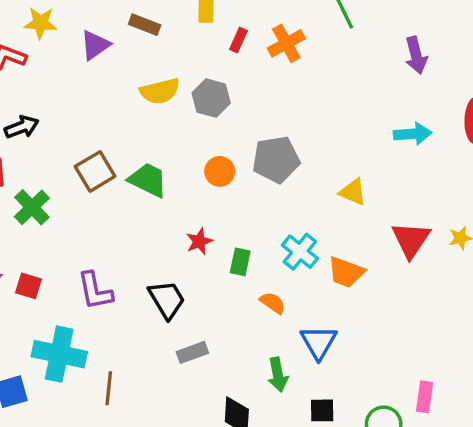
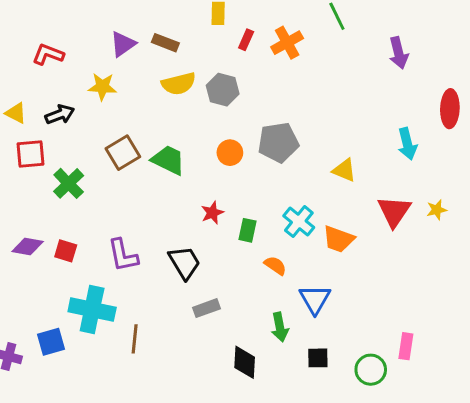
yellow star: (40, 23) -> (102, 87), moved
brown rectangle: (145, 25) -> (165, 43), moved
cyan arrow: (413, 134) -> (407, 144), moved, turned 80

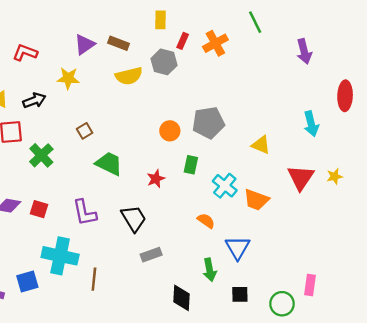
gray hexagon: (223, 90) -> (164, 62), moved
brown square: (123, 153) -> (85, 131), size x0.6
green trapezoid: (168, 160) -> (109, 164), moved
green rectangle: (248, 230) -> (191, 165), moved

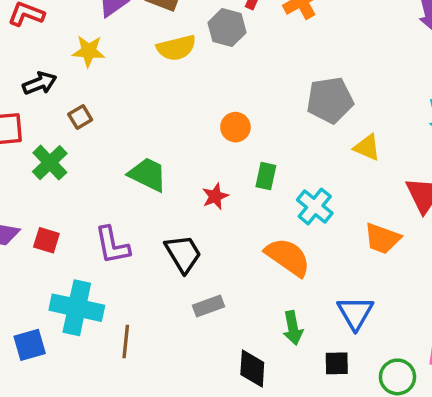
gray pentagon: (208, 123) -> (330, 100), moved
brown square: (85, 131) -> (80, 117), moved
orange trapezoid: (256, 200) -> (382, 239), moved
orange semicircle: (206, 221) -> (288, 257), size x1.8
blue triangle: (238, 248) -> (355, 313), moved

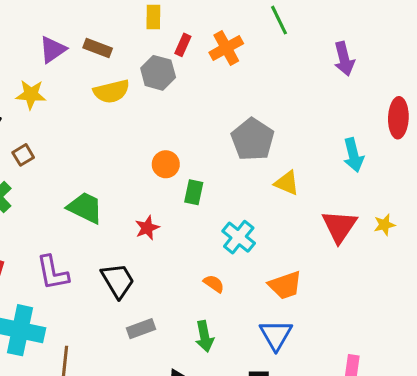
gray pentagon: (330, 100) -> (253, 139), turned -30
green rectangle: (266, 176) -> (194, 192), moved
orange trapezoid: (382, 239) -> (285, 285), moved, turned -39
orange semicircle: (288, 257) -> (214, 284), size x0.5
green arrow: (293, 328) -> (205, 336), moved

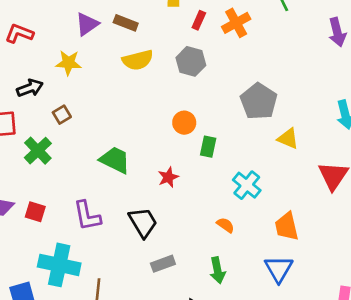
gray hexagon: (158, 73) -> (191, 61), moved
orange trapezoid: (285, 285) -> (287, 226), turned 96

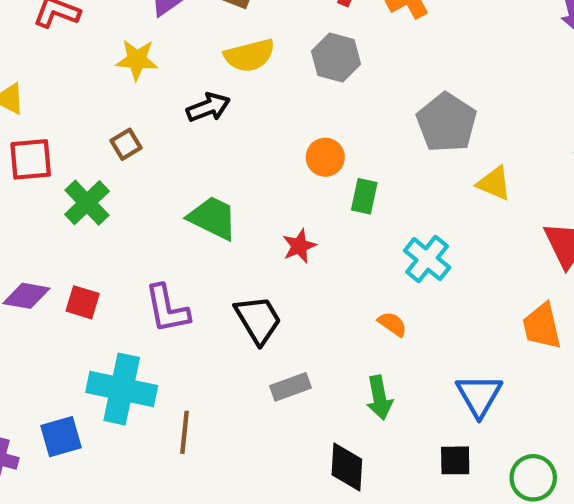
black arrow: (30, 88) -> (208, 107), moved
orange trapezoid: (287, 226) -> (542, 326), moved

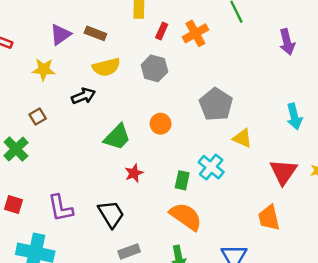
orange circle: (325, 157) -> (161, 124), moved
green rectangle: (364, 196) -> (182, 180), moved
green trapezoid: (213, 218) -> (117, 137), moved, turned 108
cyan cross: (427, 259) -> (211, 167), moved
orange semicircle: (392, 324) -> (186, 216), size x2.0

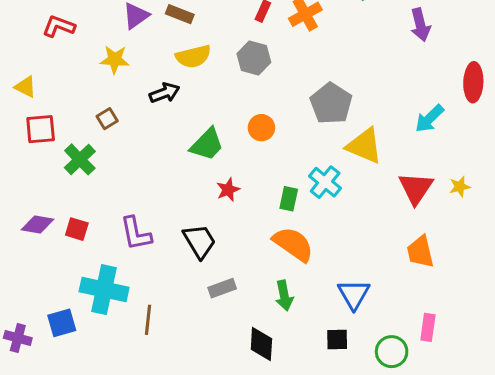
cyan arrow: (294, 117) -> (429, 119), turned 60
yellow triangle: (242, 138) -> (364, 146), size x1.5
orange trapezoid: (269, 218) -> (420, 252), moved

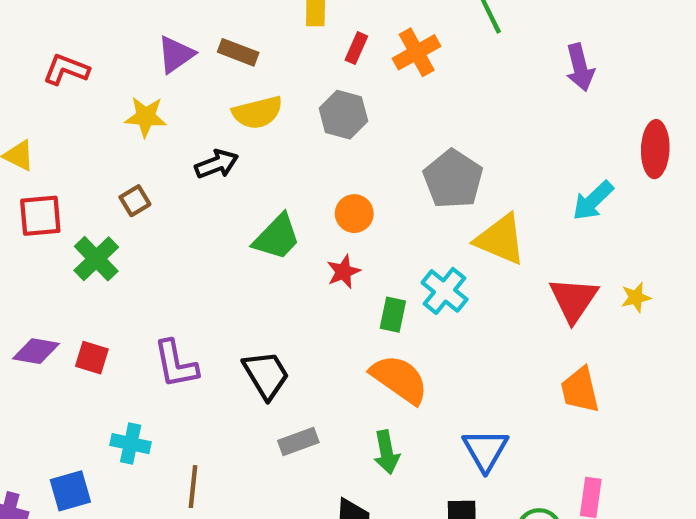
red star: (228, 190) -> (343, 272), moved
cyan cross: (104, 290) -> (131, 444), size x0.6

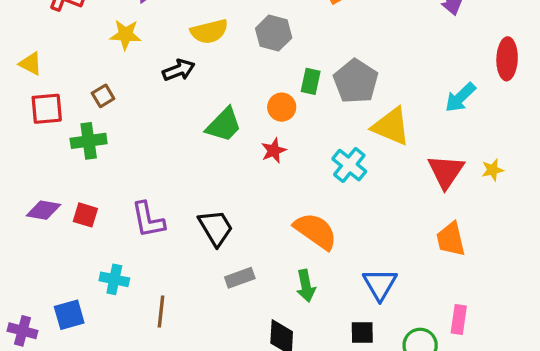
brown square: (135, 201) -> (103, 96), moved
green cross: (96, 259) -> (89, 141), turned 36
green rectangle: (393, 315) -> (311, 81), moved

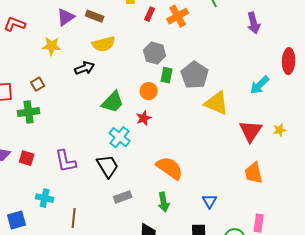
gray hexagon: (274, 33) -> (155, 53), moved
cyan cross: (349, 165) -> (120, 137), moved
blue triangle: (380, 284) -> (210, 201), size x0.7

